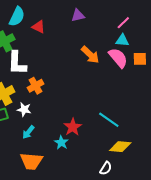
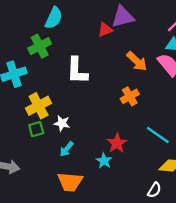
purple triangle: (78, 15) -> (123, 17), size x1.5
red triangle: (39, 27) -> (105, 30), moved, turned -48
white L-shape: (17, 63) -> (77, 71), moved
orange cross: (36, 86) -> (130, 96), moved

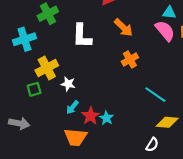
orange arrow: (137, 61) -> (123, 28), moved
green square: (36, 129) -> (34, 89), moved
red star: (117, 143) -> (90, 116), moved

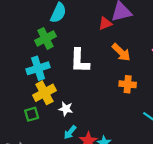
cyan cross: (24, 39) -> (38, 68), moved
orange cross: (130, 59) -> (128, 84), turned 35

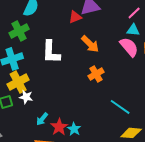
orange cross: (128, 84) -> (96, 74), turned -35
white star: (66, 109) -> (26, 97), moved

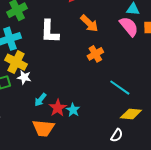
yellow cross: (18, 82) -> (16, 62), turned -35

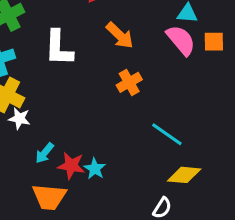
red star: (58, 108) -> (71, 166), turned -30

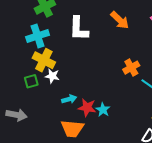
orange cross: (129, 82) -> (131, 68), moved
cyan arrow: (45, 153) -> (69, 99), turned -144

